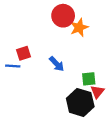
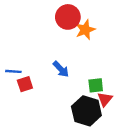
red square: (23, 53) -> (25, 84), moved

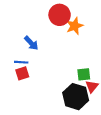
blue arrow: (61, 69) -> (31, 43), moved
blue line: (13, 71) -> (21, 62), moved

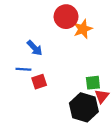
red square: (22, 73) -> (39, 82), moved

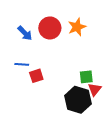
red circle: (66, 17) -> (50, 28), moved
blue arrow: (35, 48) -> (25, 33), moved

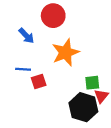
orange star: (77, 27) -> (65, 52), moved, size x1.4
red circle: (50, 28) -> (53, 16), moved

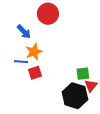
orange star: (65, 52) -> (34, 52), moved, size x0.7

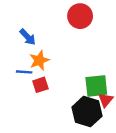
red circle: (48, 14) -> (80, 16), moved
green square: (83, 74) -> (96, 86), size x1.5

